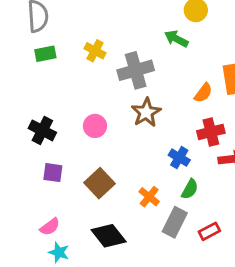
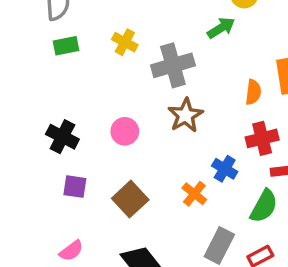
green arrow: (176, 39) -> (221, 28), turned 120
orange semicircle: (203, 93) -> (253, 92), turned -30
green semicircle: (190, 189) -> (264, 206), moved, size x1.4
orange cross: (149, 197) -> (194, 194), moved

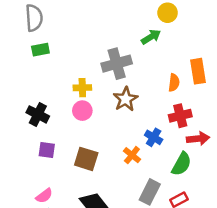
yellow cross: (125, 42) -> (82, 88), moved, turned -30
brown square: (130, 199) -> (86, 159), turned -30

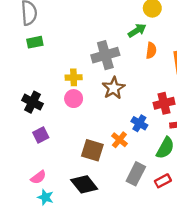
orange semicircle: (174, 83) -> (151, 50), moved
purple square: (47, 150) -> (41, 135), turned -35
brown square: (86, 159) -> (92, 150), moved

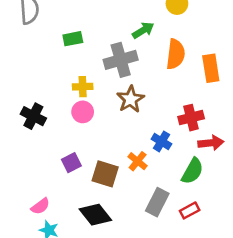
green arrow: (137, 30) -> (143, 30), moved
green rectangle: (35, 42) -> (73, 39), moved
orange semicircle: (151, 50) -> (176, 54), size x1.5
purple square: (41, 135) -> (71, 163), moved

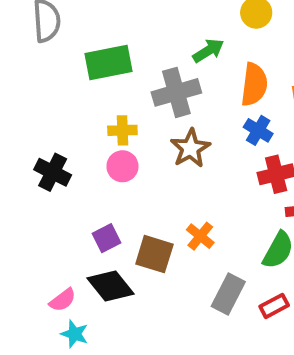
green rectangle: (73, 39) -> (109, 63), size x1.6
blue cross: (161, 141) -> (258, 130), moved
black diamond: (95, 215) -> (111, 286), moved

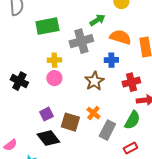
orange semicircle: (254, 84) -> (120, 37), turned -80
blue cross: (258, 130) -> (111, 60), moved, turned -32
brown star: (190, 148) -> (94, 81), moved
gray rectangle: (228, 294) -> (107, 130), moved
pink semicircle: (63, 300) -> (10, 145), moved

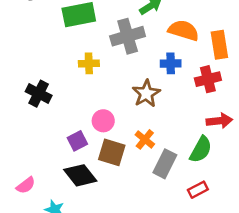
pink circle: (54, 78) -> (103, 121), moved
red cross: (131, 82) -> (208, 79), moved

